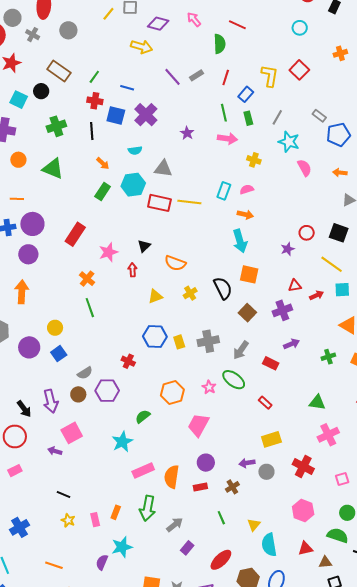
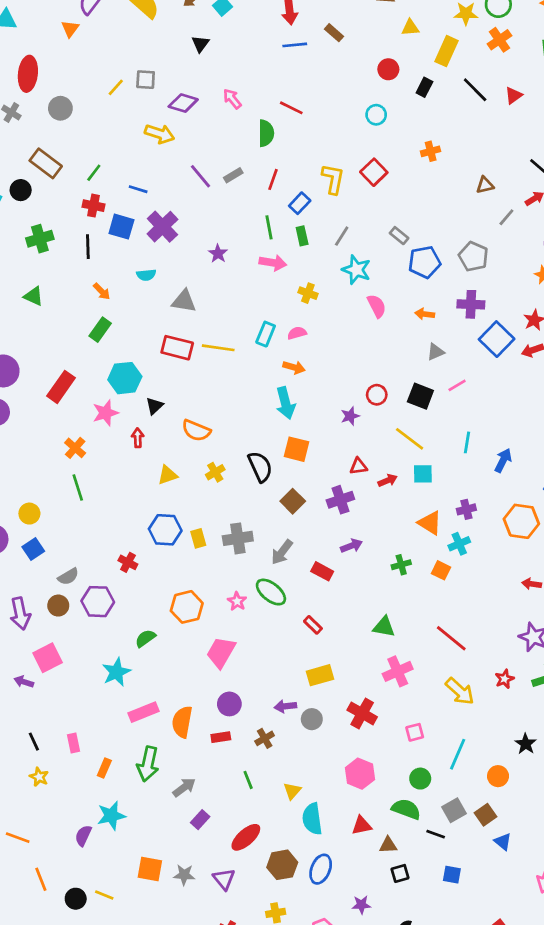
green triangle: (53, 169) -> (34, 296), size x0.7
cyan hexagon: (133, 185) -> (125, 378), moved
black line: (64, 495) -> (34, 742), turned 40
pink rectangle: (95, 520) -> (74, 743), moved

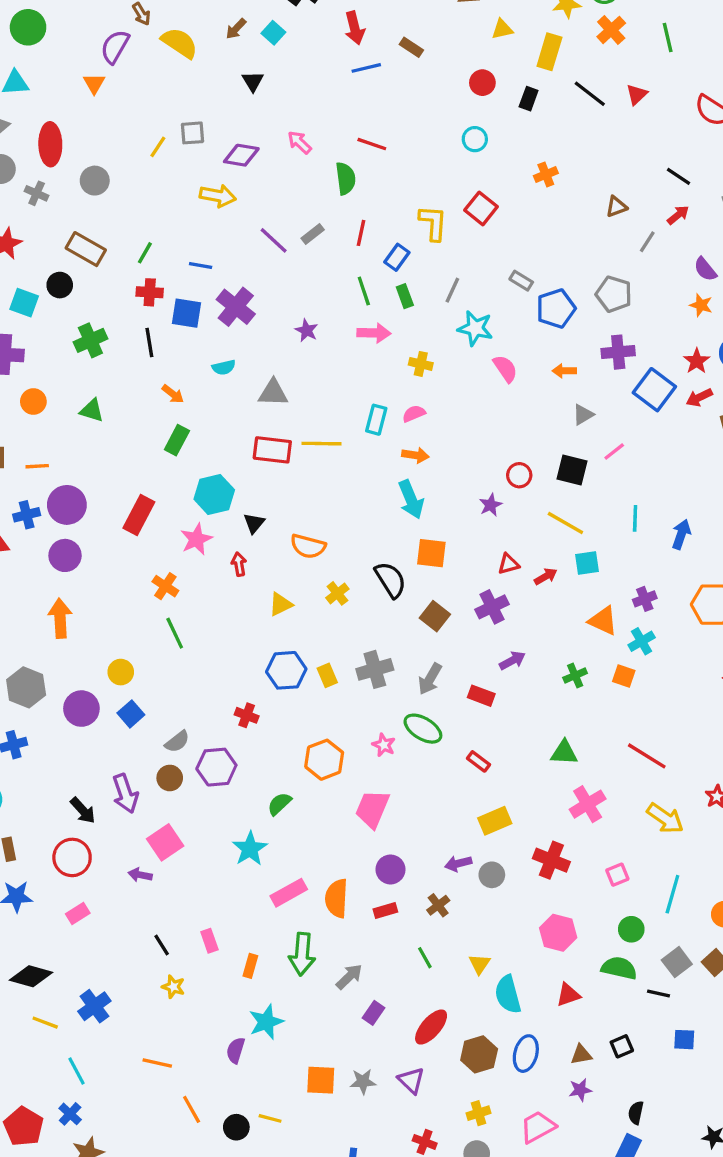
brown triangle: (388, 845) -> (581, 1055), moved

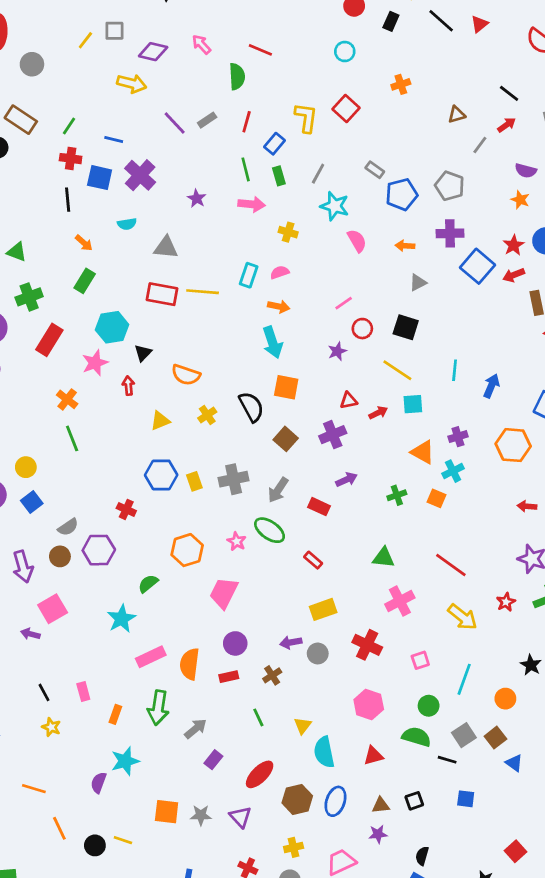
purple semicircle: (705, 269) -> (526, 171), turned -40
green cross: (90, 340) -> (29, 297), moved
pink line: (614, 451) -> (344, 303), moved

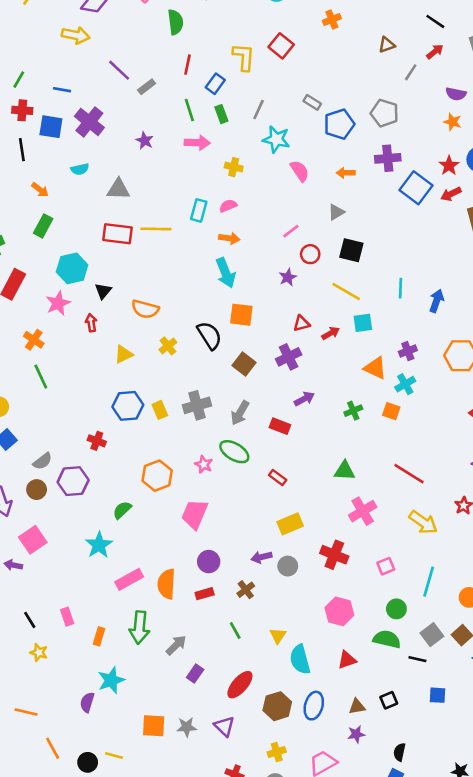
gray rectangle: (207, 120) -> (147, 87), moved
gray triangle: (418, 283) -> (336, 212), moved

